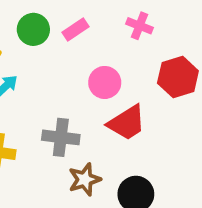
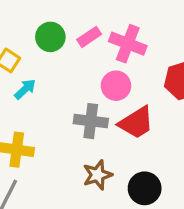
pink cross: (140, 26) -> (128, 44), moved, size x1.5
gray cross: (61, 137) -> (91, 121), moved

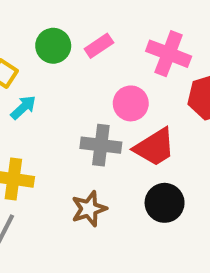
pink cross: (128, 44) -> (169, 54), moved
brown star: (97, 175) -> (89, 209), moved
black circle: (145, 188) -> (165, 203), moved

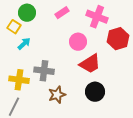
green circle: (53, 46) -> (27, 13), moved
gray cross: (101, 145) -> (44, 71), moved

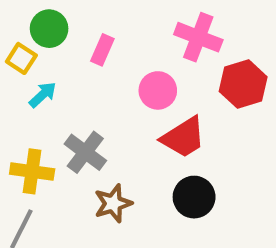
pink rectangle: (62, 13) -> (102, 50), moved, turned -32
gray cross: (44, 71) -> (85, 152), turned 30

